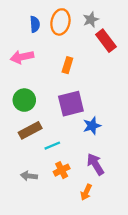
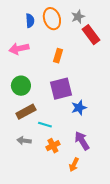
orange ellipse: (60, 22) -> (52, 19), turned -30
cyan line: (52, 146) -> (45, 125), turned 40
gray arrow: (29, 176) -> (24, 141), moved

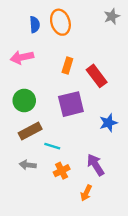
gray star: (78, 17) -> (112, 16), moved
red rectangle: (91, 35) -> (97, 76), moved
blue star: (79, 108) -> (108, 123), moved

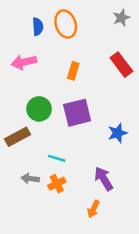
red rectangle: (97, 76) -> (121, 65), moved
green circle: (24, 101) -> (39, 109), moved
brown rectangle: (30, 131) -> (18, 137), moved
orange cross: (62, 171) -> (57, 184), moved

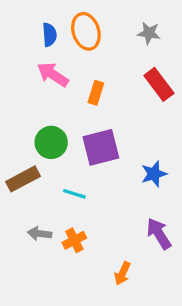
gray star: (121, 18) -> (149, 33), moved, turned 30
pink arrow: (24, 62) -> (53, 74), moved, turned 45
cyan line: (57, 158) -> (74, 194), moved
purple arrow: (104, 179) -> (159, 234), moved

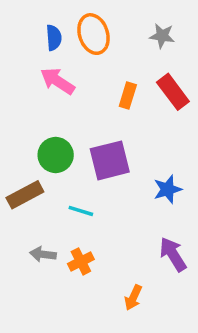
orange rectangle: (96, 93) -> (128, 95), moved

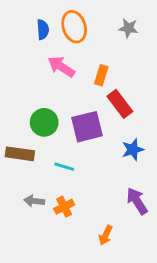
pink arrow: (57, 81) -> (61, 67), moved
red rectangle: (173, 92) -> (120, 104), moved
brown rectangle: (25, 195) -> (20, 154), turned 36

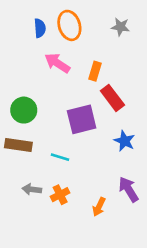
green circle: (44, 122) -> (24, 110), moved
blue star: (133, 150) -> (124, 141), turned -30
orange arrow: (106, 235) -> (99, 207), moved

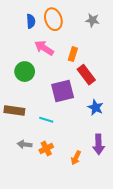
green circle: (24, 110) -> (25, 72), moved
purple arrow: (129, 189) -> (99, 144), turned -150

